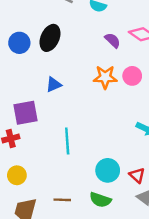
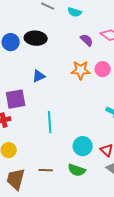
black ellipse: (50, 38) -> (36, 38), turned 70

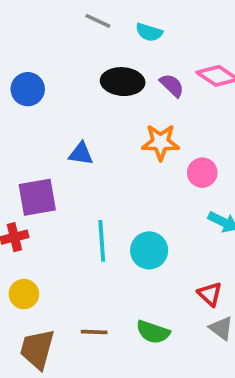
black ellipse: (36, 38) -> (123, 82), moved
pink circle: (103, 69) -> (202, 173), moved
blue triangle: (39, 76) -> (81, 154), turned 32
cyan circle: (83, 146) -> (149, 250), moved

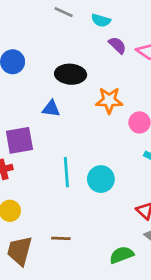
black ellipse: (123, 82) -> (71, 74), moved
purple semicircle: (172, 85) -> (117, 45), moved
green semicircle: (153, 332) -> (122, 255), moved, turned 140

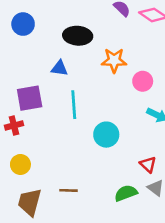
cyan line: (66, 172) -> (74, 105), moved
green semicircle: (122, 255) -> (126, 193), moved

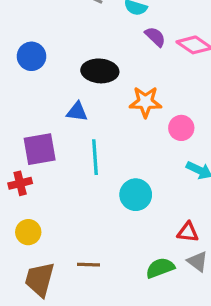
red triangle: (148, 164) -> (188, 232), turned -36

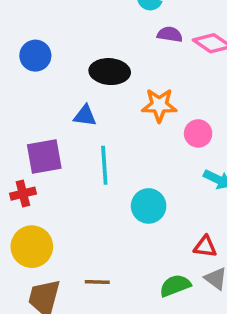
purple semicircle: (155, 37) -> (170, 34), turned -35
yellow circle: (28, 232) -> (32, 247), size x1.5

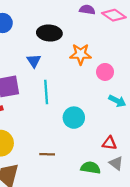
blue triangle: (85, 116) -> (34, 61), turned 48
brown line: (97, 282) -> (47, 154), moved
green semicircle: (175, 286) -> (91, 168), turned 30

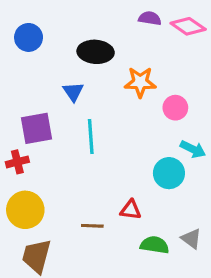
cyan circle: (74, 118) -> (169, 173), moved
red triangle: (109, 143) -> (131, 210), moved

